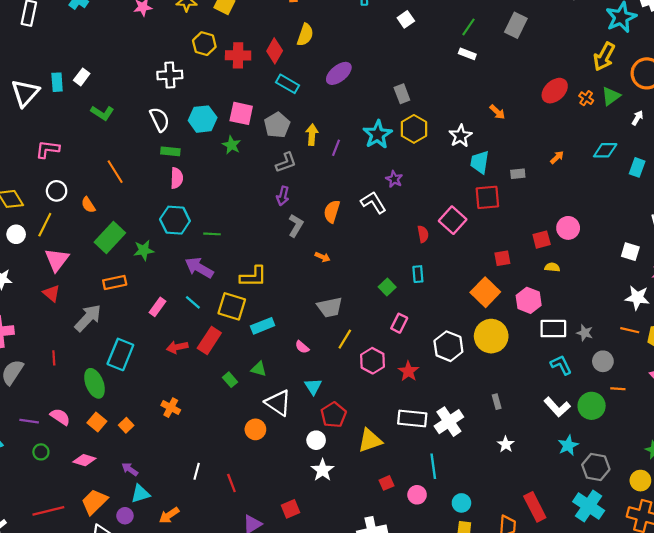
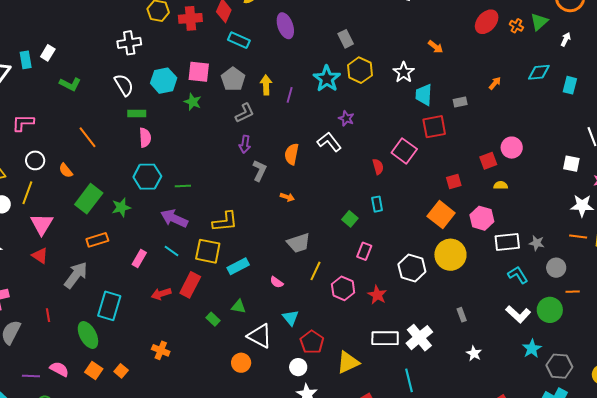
purple ellipse: (339, 73) -> (285, 26), turned -65

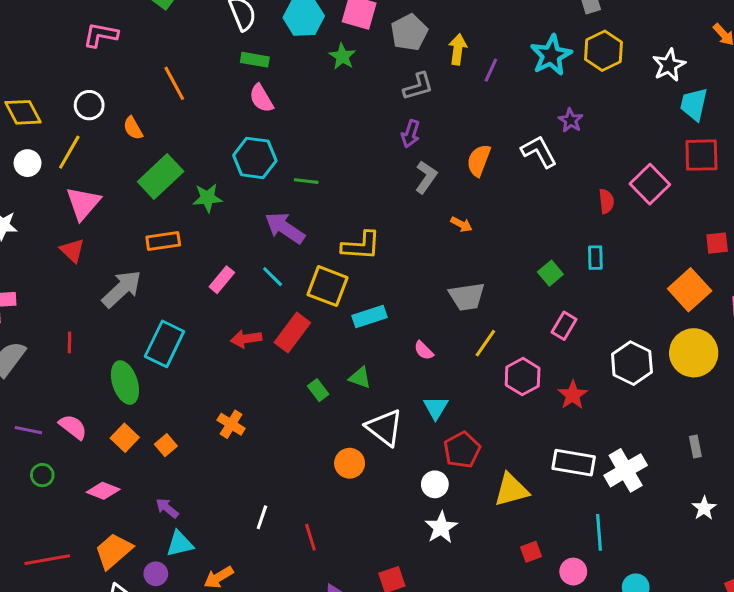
pink L-shape: (23, 123) -> (101, 35), moved
pink semicircle: (145, 138) -> (261, 98), turned 144

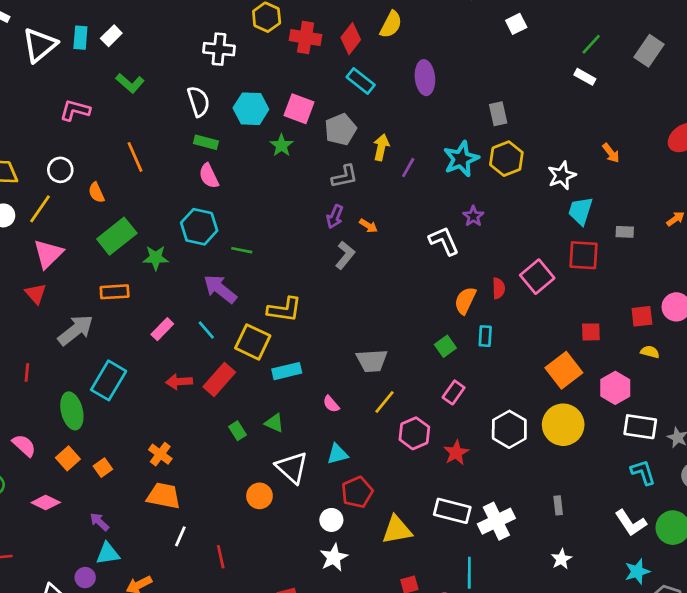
orange semicircle: (479, 160) -> (465, 301), moved
orange arrow: (461, 224) -> (368, 226), moved
cyan triangle: (436, 408) -> (337, 454), turned 40
orange trapezoid: (114, 551) -> (164, 496), moved, turned 48

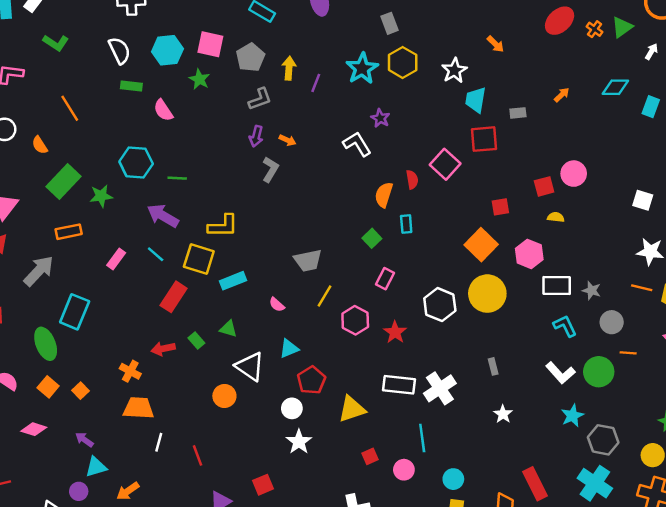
pink semicircle: (209, 176) -> (163, 110), moved
red arrow: (179, 382) -> (163, 349), moved

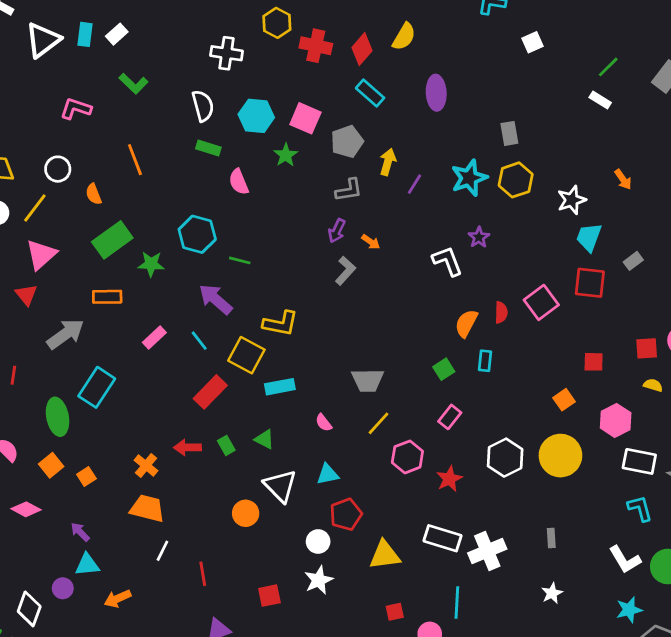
gray rectangle: (518, 113) -> (633, 261), turned -42
orange square: (481, 245) -> (564, 400), size x0.6
red square: (263, 485) -> (269, 596), moved

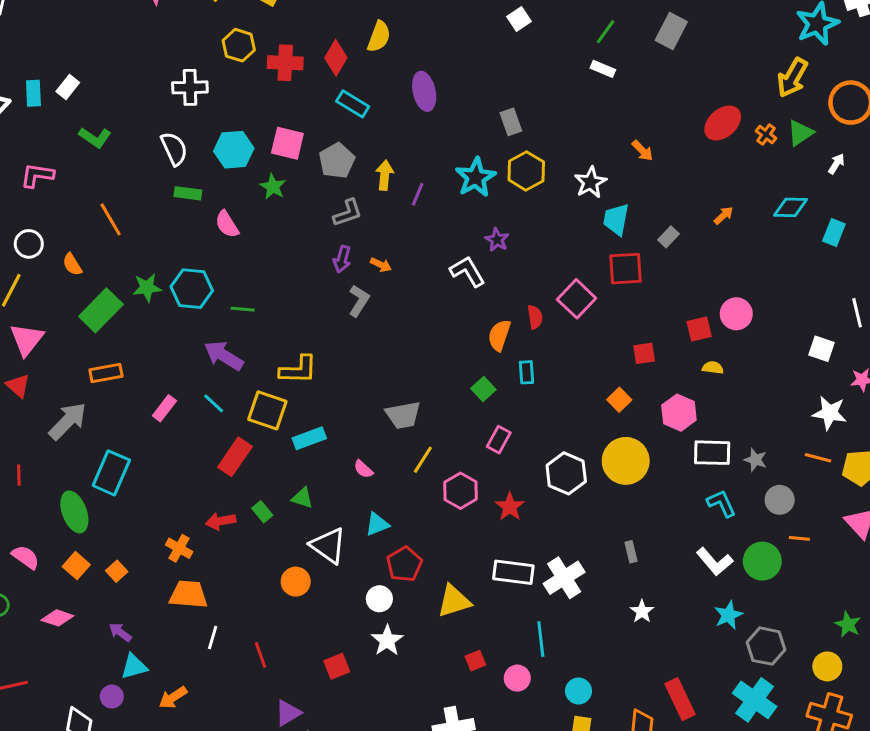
green star: (151, 264) -> (147, 288), moved

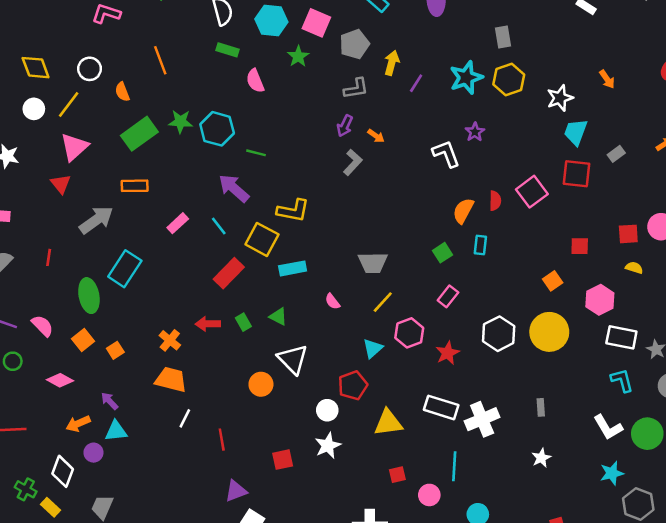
cyan triangle: (377, 524) -> (373, 348), moved, turned -30
orange arrow: (173, 697) -> (78, 424), moved

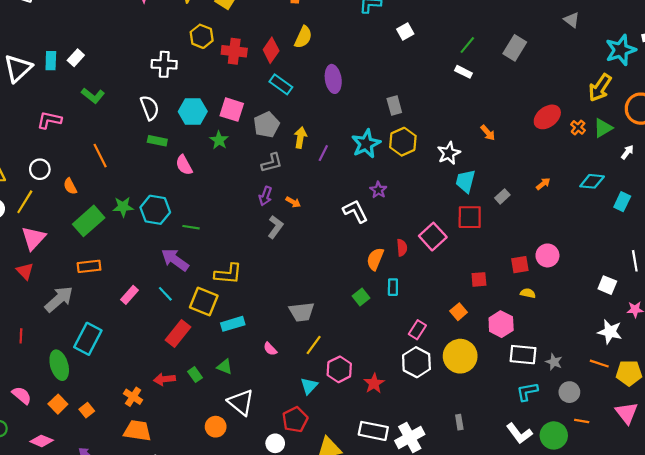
pink rectangle: (448, 296) -> (417, 330), moved
cyan L-shape: (622, 380) -> (527, 392), turned -80

